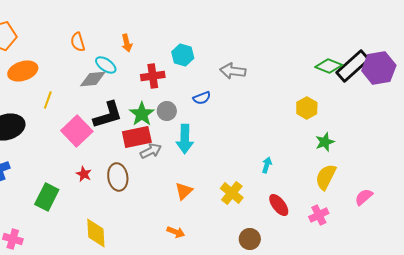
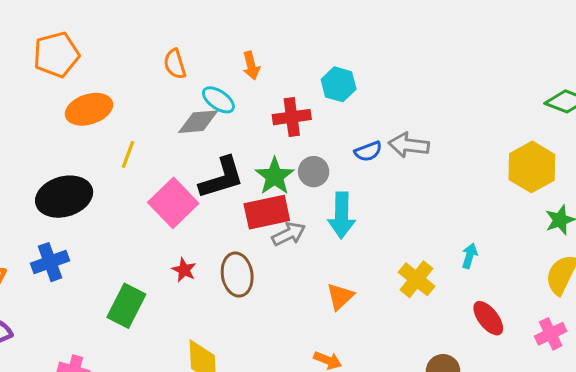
gray arrow: (233, 71) -> (409, 145), moved
yellow hexagon: (307, 108) -> (532, 167), size x1.4
yellow cross: (232, 193) -> (417, 279), moved

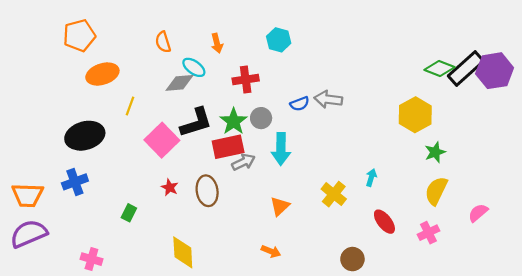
cyan hexagon: (339, 84) -> (279, 40), moved
green rectangle: (126, 306) -> (129, 213), size x0.6

